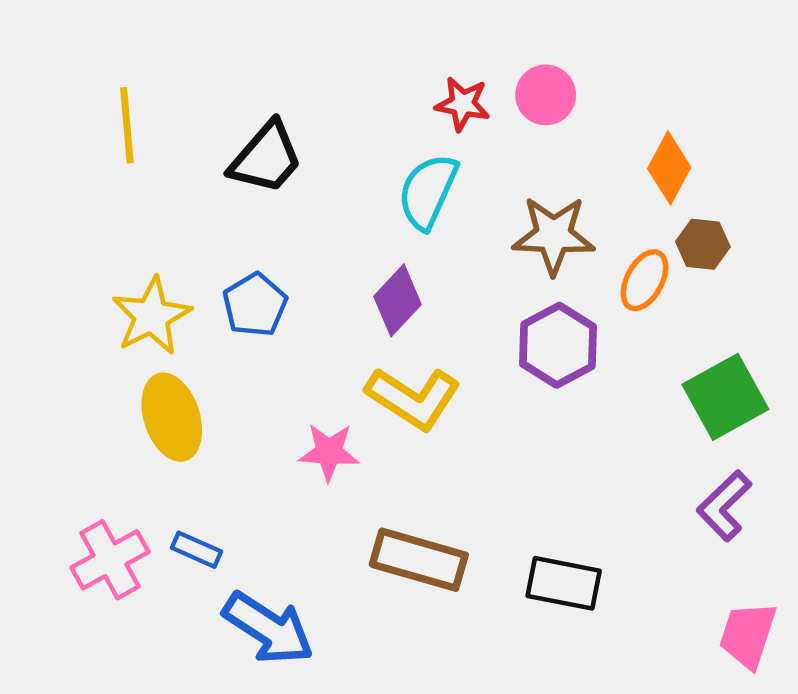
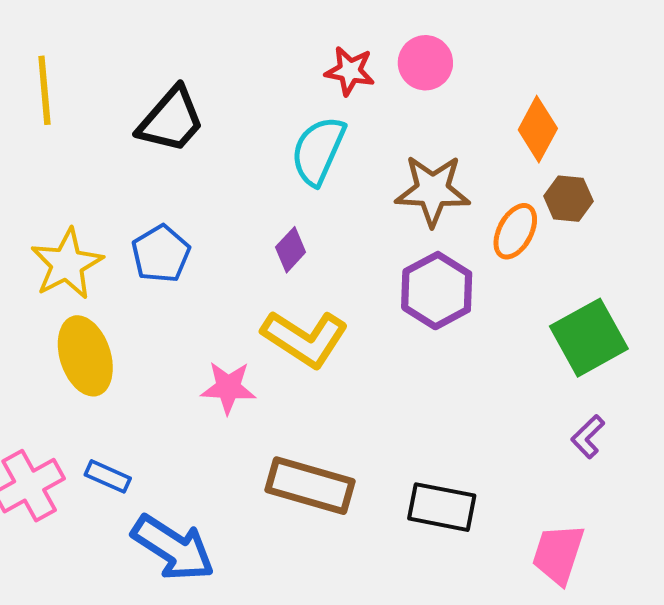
purple diamond: (397, 300) -> (291, 250), size x0.7
purple L-shape: (724, 506) -> (588, 437), size x0.7
pink trapezoid: (748, 635) -> (558, 554), moved

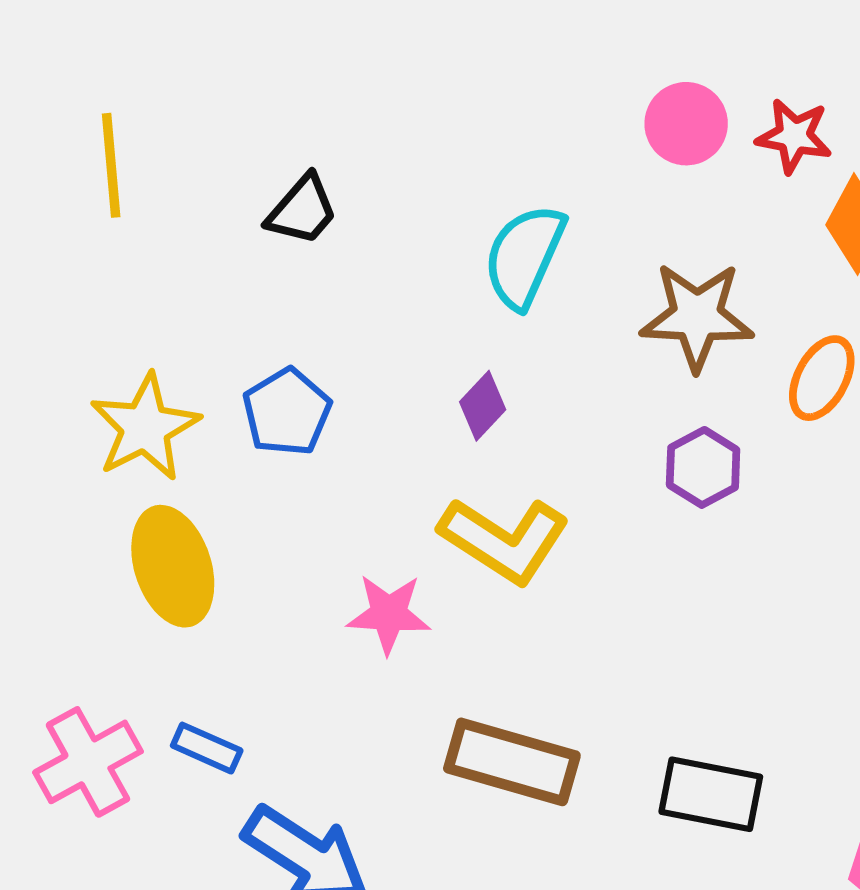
red star: (350, 71) -> (794, 136), moved
black trapezoid: (171, 120) -> (302, 210), size x0.7
purple hexagon: (437, 291) -> (703, 467), size x0.7

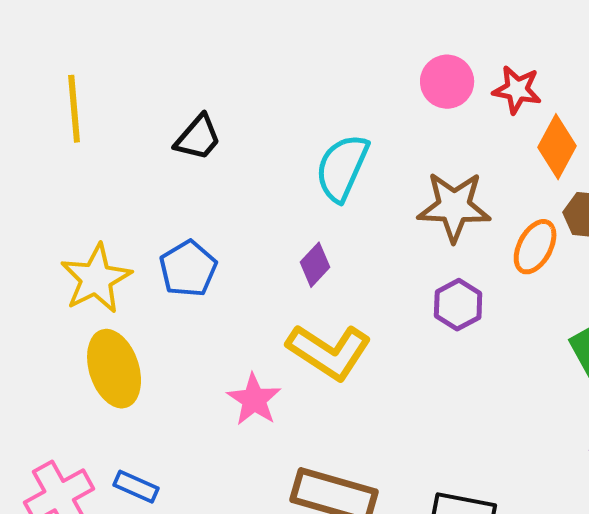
pink star: (389, 614) -> (254, 400), turned 30

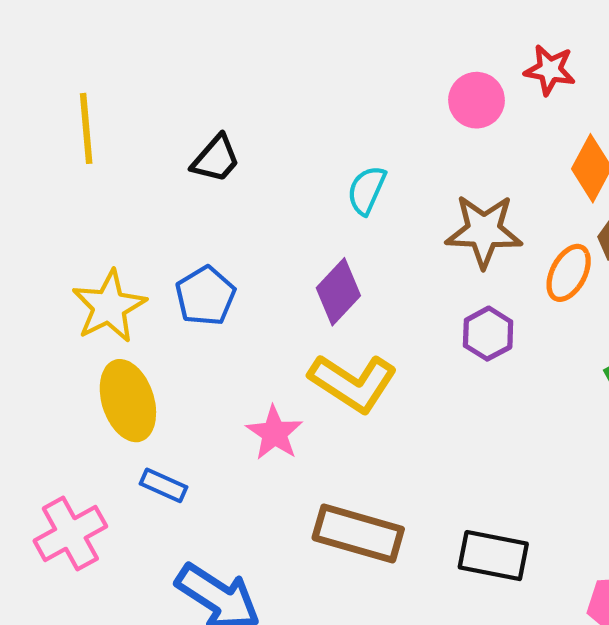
red star: (517, 90) -> (550, 70), moved
cyan semicircle: (342, 168) -> (367, 190), size x0.7
purple diamond: (315, 265) -> (338, 292), size x1.4
blue rectangle: (136, 487) -> (164, 485), moved

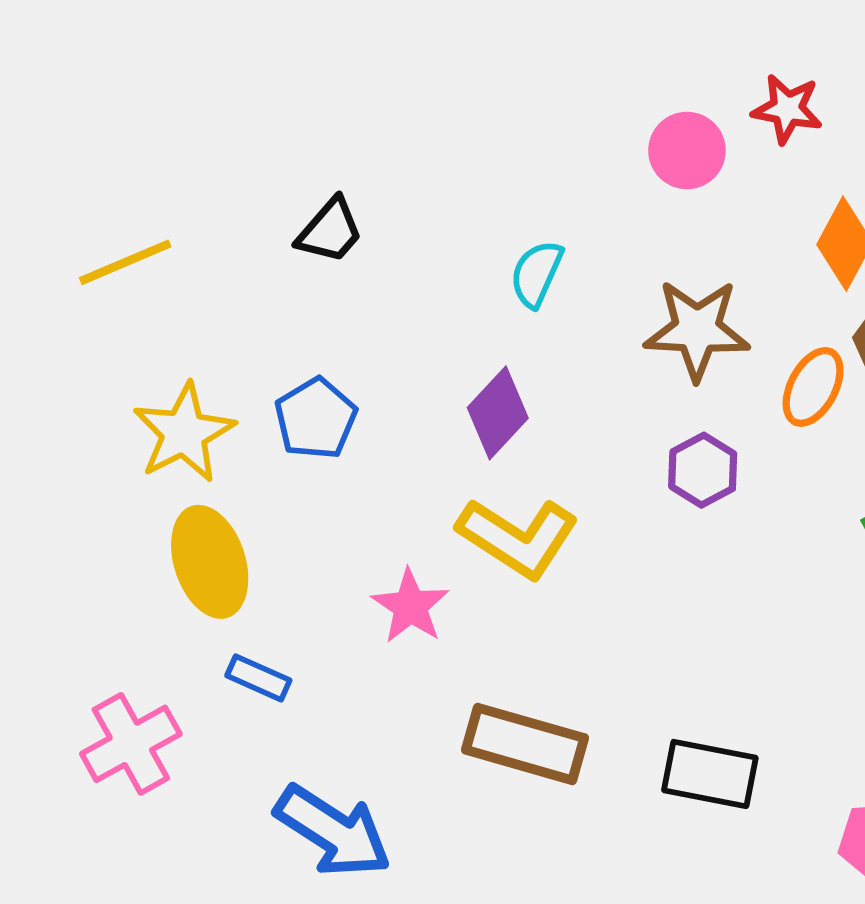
yellow line: (86, 128) -> (125, 262), moved, turned 72

